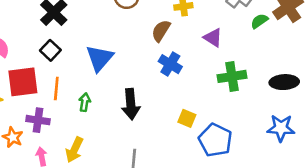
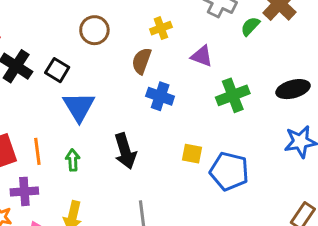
black square: (50, 50) -> (57, 70), moved

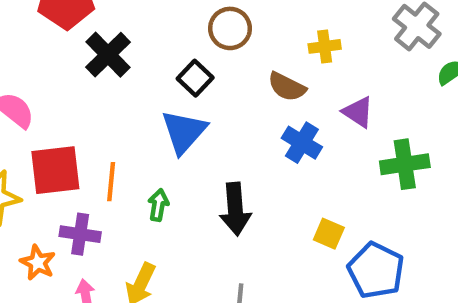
purple triangle: (202, 56) -> (358, 112), moved
brown semicircle: (142, 61) -> (287, 87), turned -96
black square: (57, 70) -> (195, 78), moved

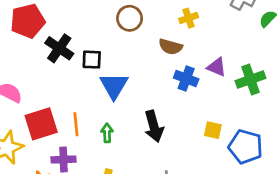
black square: (195, 78) -> (92, 60), moved, turned -30
purple triangle: (358, 112) -> (217, 67), moved

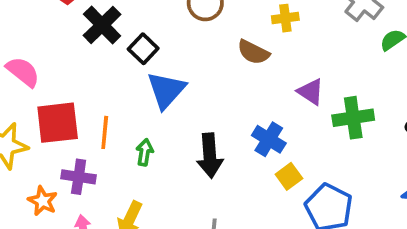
black square: (92, 60) -> (143, 49), turned 30
blue cross: (186, 78) -> (269, 139), moved
yellow square: (213, 130) -> (289, 176), turned 30

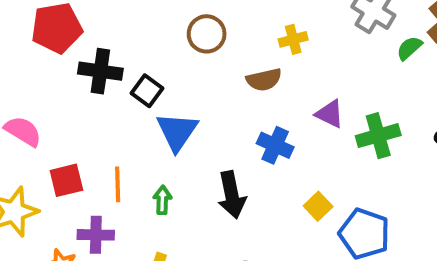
black cross: (102, 25) -> (100, 71), turned -30
brown semicircle: (253, 52) -> (264, 80), turned -32
red square: (58, 123) -> (66, 180), size x0.7
blue cross: (269, 139) -> (275, 145), moved

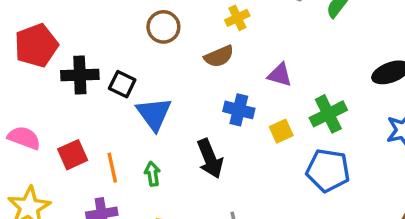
green cross: (378, 136) -> (328, 114), moved
red square: (66, 180) -> (73, 155), moved
yellow square: (318, 206) -> (281, 131), moved, turned 30

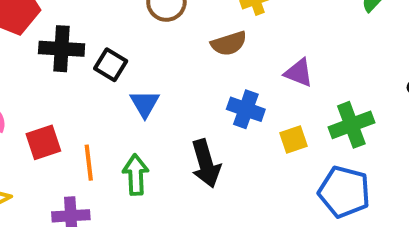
blue triangle: (154, 114) -> (145, 104), size x0.7
green arrow: (152, 174) -> (136, 175), size x1.4

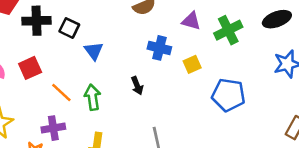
green cross: (351, 125) -> (228, 30), moved
red square: (43, 142) -> (30, 68), moved
orange line: (89, 163) -> (61, 92), turned -35
black arrow: (206, 164) -> (137, 86), size x0.6

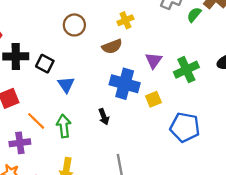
purple triangle: (191, 21) -> (154, 60), turned 48
blue cross: (159, 48) -> (125, 84), size x1.4
purple cross: (53, 128) -> (20, 143), moved

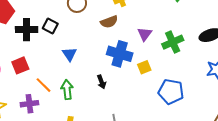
black square: (45, 64) -> (50, 26), moved

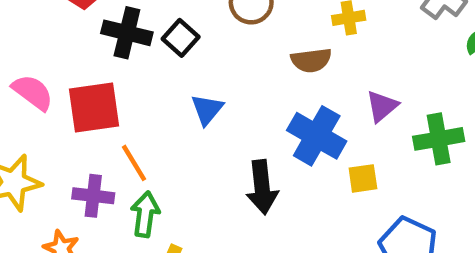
red square: (20, 65) -> (94, 108), size x1.4
black arrow: (102, 82) -> (262, 187), size x1.6
green arrow: (67, 90) -> (145, 214), moved

